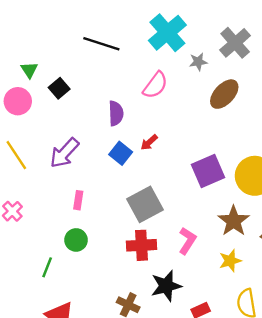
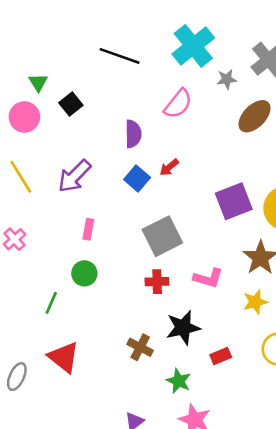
pink L-shape: (187, 241) -> (208, 278), turned 72
red cross: (142, 245) -> (157, 282), size x0.7

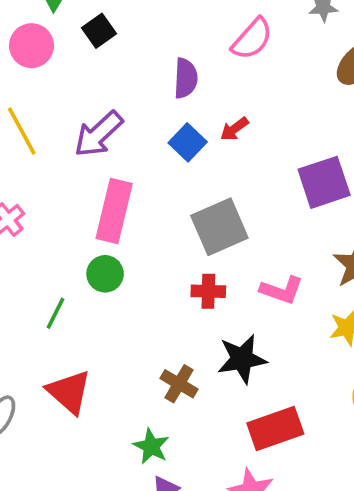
pink rectangle: (88, 229) -> (114, 211), size x2.0
red rectangle: (221, 356) -> (275, 429), moved, size x1.8
green star: (179, 381) -> (151, 446), moved

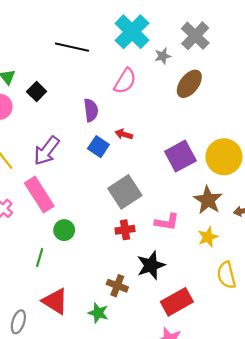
red arrow: (234, 129) -> (124, 134), turned 63
pink rectangle: (114, 211) -> (39, 195), moved, turned -36
green star: (151, 446) -> (98, 313), moved

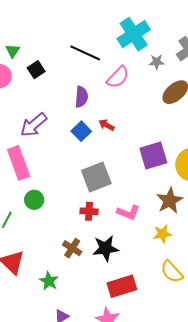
black line: (72, 47) -> (85, 53), moved
yellow semicircle: (226, 275) -> (172, 272), turned -40
brown cross: (117, 286) -> (72, 248), moved

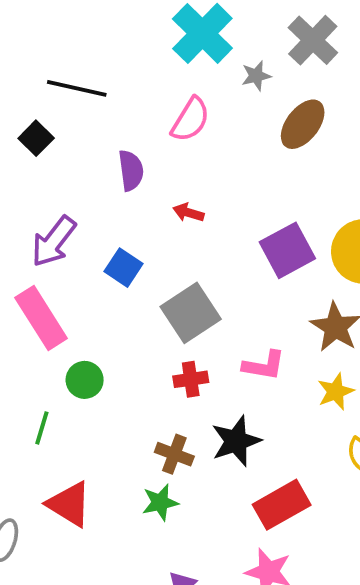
black line: (85, 53) -> (77, 88), moved
blue square: (81, 131) -> (123, 268), moved
green star: (49, 281) -> (160, 502), moved, turned -30

